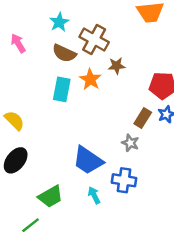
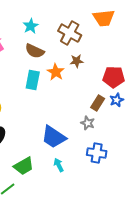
brown cross: (94, 40) -> (70, 33), moved
blue cross: (124, 180) -> (97, 153), moved

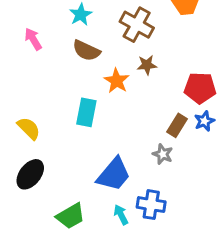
cyan rectangle: (33, 80) -> (86, 112), moved
blue trapezoid: (54, 137) -> (114, 174), turned -84
blue cross: (97, 153) -> (151, 205), moved

